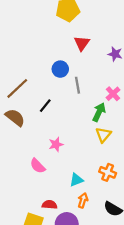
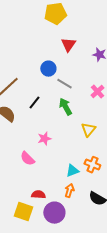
gray line: (77, 85) -> (64, 84), turned -49
green arrow: (99, 112) -> (65, 107), moved, turned -54
cyan triangle: (76, 180) -> (72, 171), moved

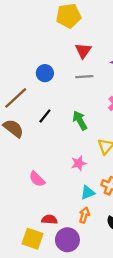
blue circle: (48, 69) -> (45, 73), moved
gray line: (64, 84) -> (84, 77), moved, turned -35
pink star: (44, 139) -> (79, 163), moved

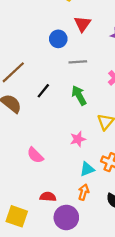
blue circle: (45, 73) -> (58, 39), moved
gray line: (84, 77) -> (78, 62), moved
yellow square: (33, 239) -> (17, 216), moved

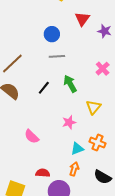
red triangle: (82, 24) -> (82, 19), moved
gray line: (78, 62) -> (57, 56), moved
black line: (43, 91) -> (44, 88), moved

